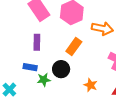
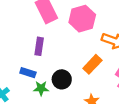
orange rectangle: (74, 47) -> (92, 64), moved

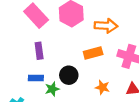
orange rectangle: (92, 64) -> (93, 53), turned 48

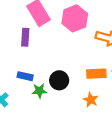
purple rectangle: (39, 51) -> (25, 37), moved
orange rectangle: (93, 53) -> (96, 74), moved

